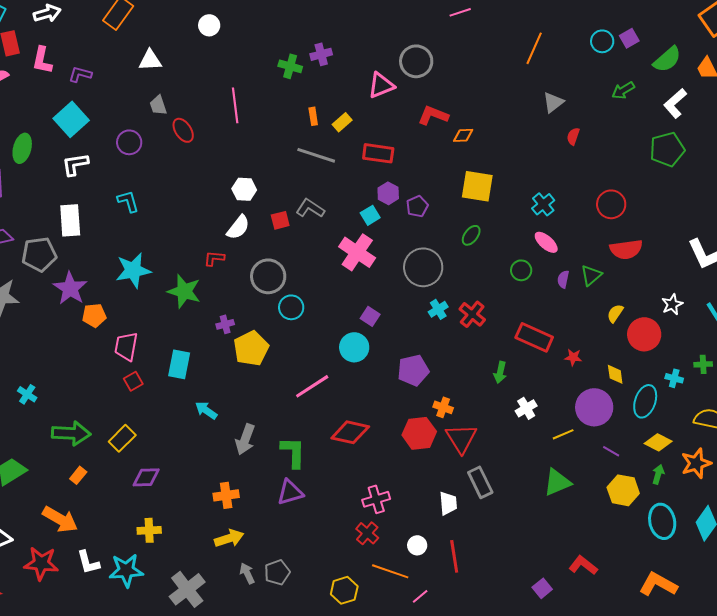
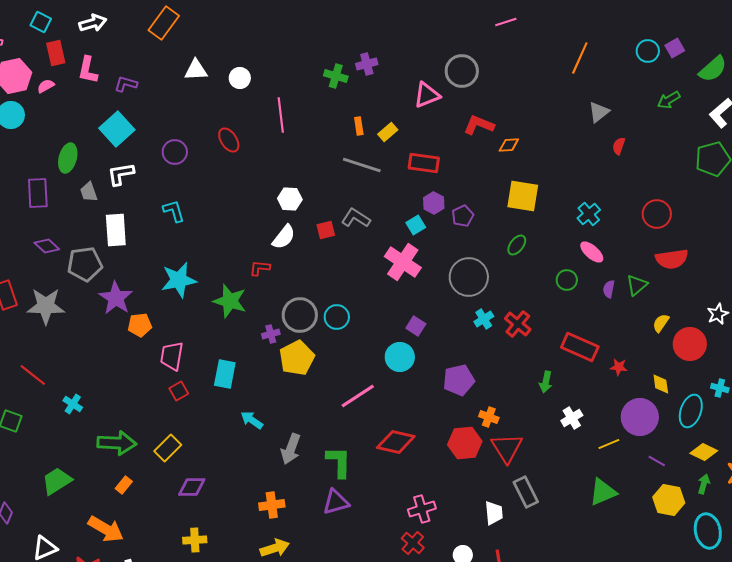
white circle: (209, 25) -> (240, 78), moved
gray trapezoid: (158, 105) -> (89, 192), moved
gray circle: (268, 276) -> (300, 315), moved

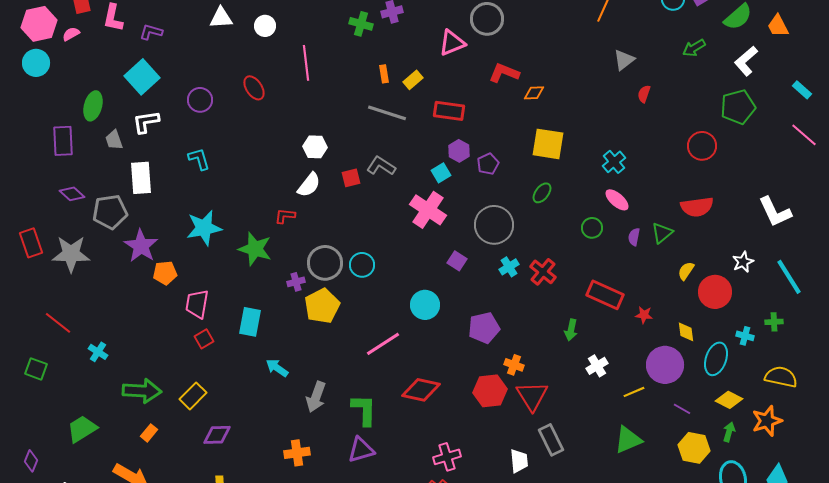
red circle: (657, 214) -> (702, 146), moved
purple square: (416, 326) -> (457, 261), moved

